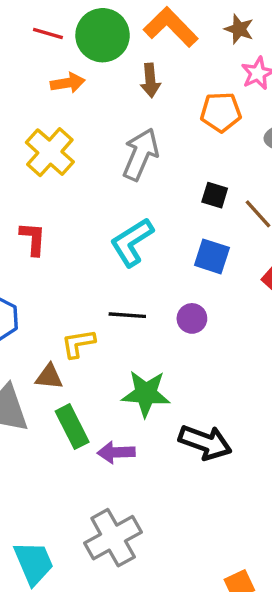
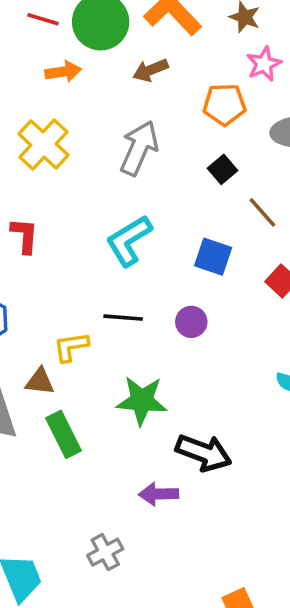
brown arrow: (150, 80) -> (150, 70), turned 72
black square: (215, 195) -> (223, 169), moved, turned 32
purple arrow: (116, 452) -> (159, 494), moved
gray cross: (113, 538) -> (105, 552), size x0.6

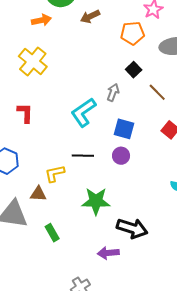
gray arrow: (139, 148) -> (113, 92), moved, size x0.6
blue square: (213, 257) -> (124, 129), moved
green rectangle: (63, 434) -> (52, 233), moved, size x0.7

